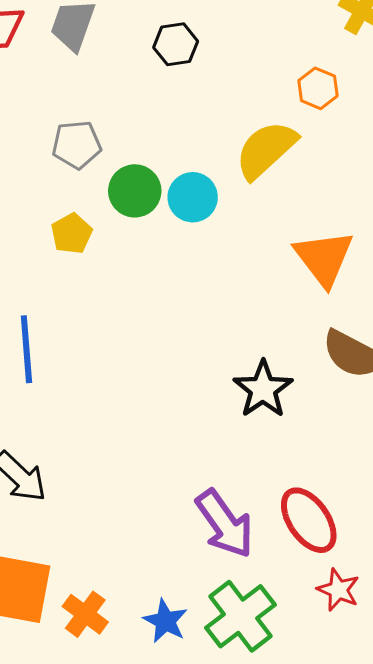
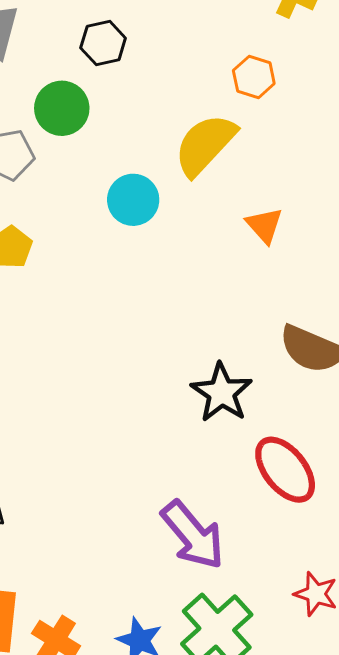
green circle: (135, 191) -> (62, 108), moved
orange triangle: (324, 258) -> (264, 225), moved, size x0.6
red ellipse: (309, 520) -> (285, 470), moved

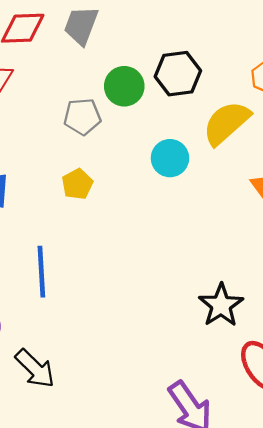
black hexagon: (103, 43) -> (178, 74), moved, size x1.4

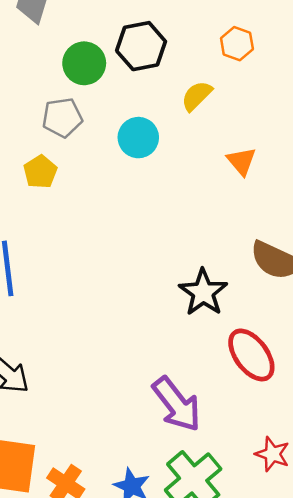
gray pentagon: (82, 117) -> (62, 118), moved
yellow semicircle: (226, 123) -> (197, 96), size x0.6

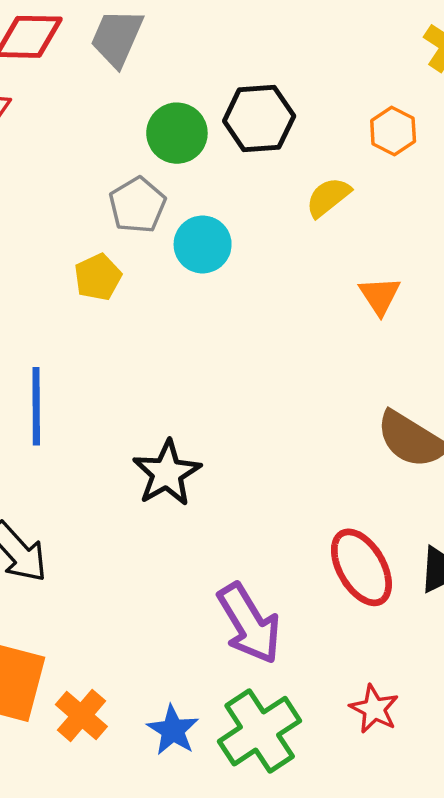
gray pentagon: (62, 118) -> (137, 205), turned -30
cyan circle: (138, 138) -> (203, 244), moved
black star: (203, 292) -> (167, 473), moved

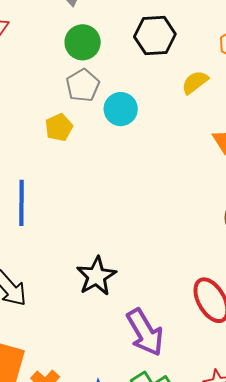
green circle: (177, 133) -> (83, 42), moved
black star: (167, 473) -> (96, 276), moved

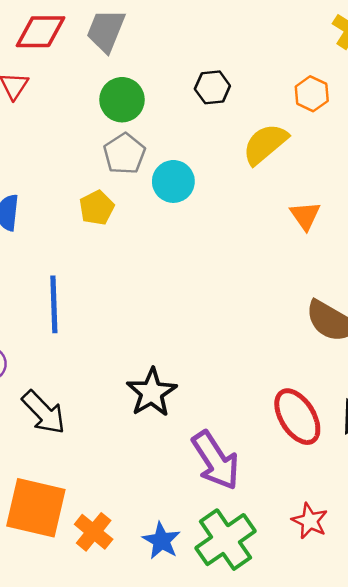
black hexagon: (155, 35) -> (212, 87), size x0.7
yellow semicircle: (195, 82) -> (265, 144), size x1.4

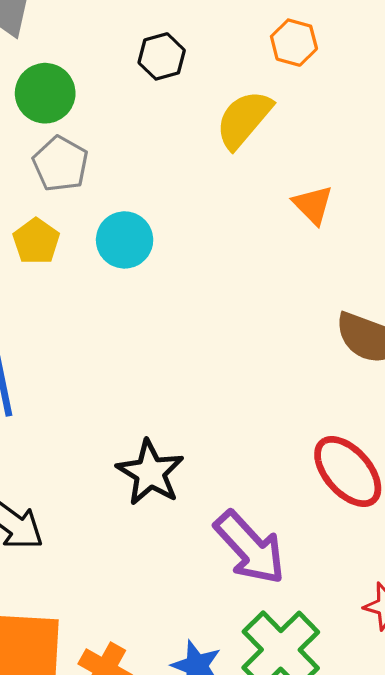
cyan circle: (173, 181) -> (125, 240), moved

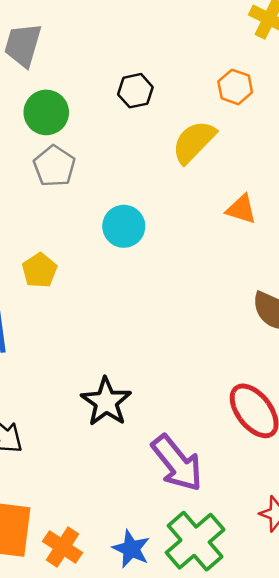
orange triangle: (313, 205) -> (241, 209), turned -32
cyan circle: (125, 240) -> (124, 226), moved
yellow pentagon: (36, 241) -> (39, 270), moved

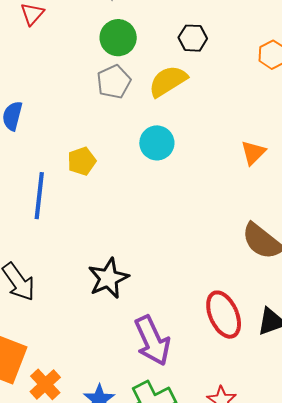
yellow semicircle: (194, 142) -> (168, 81), moved
orange triangle: (241, 209) -> (253, 153), turned 44

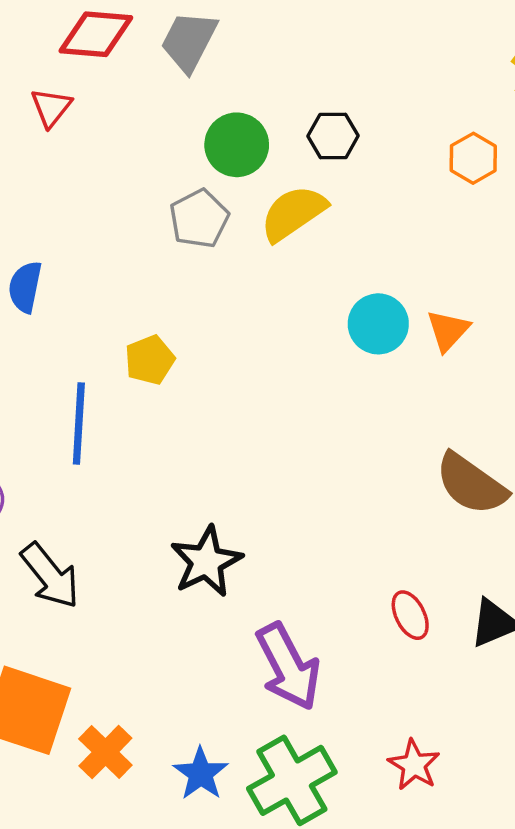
green circle: (118, 38) -> (237, 145), moved
cyan circle: (157, 143) -> (378, 324), moved
red ellipse: (224, 315) -> (410, 615), size x0.6

